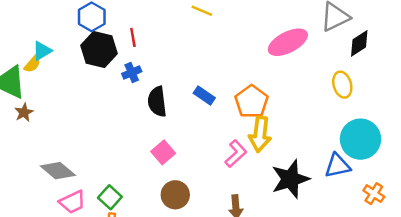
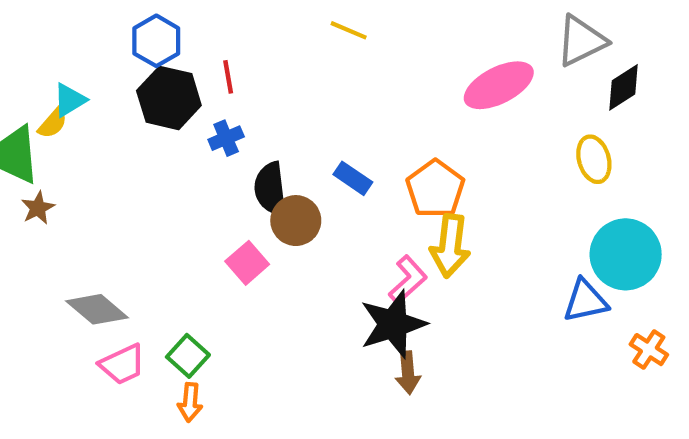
pink square: (163, 152) -> (247, 263), moved
black star: (290, 179) -> (393, 324), moved
brown circle: (175, 195) -> (296, 221), moved

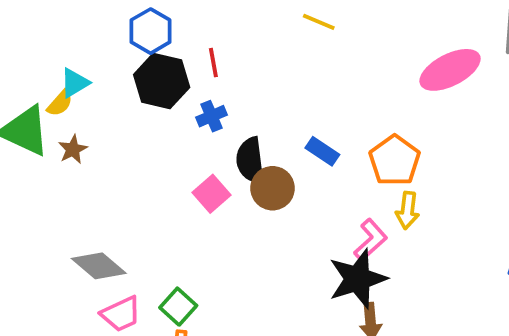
brown star: (38, 208) -> (73, 149), moved
yellow arrow: (450, 246) -> (407, 210), size x0.7
pink square: (247, 263) -> (212, 194), moved

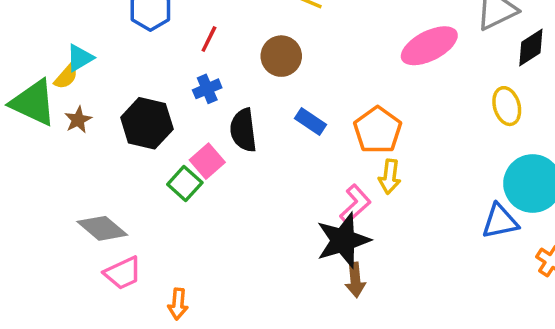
red line: (213, 63) -> (209, 39), turned 36
black hexagon: (162, 81) -> (147, 123), moved
brown circle: (273, 188) -> (281, 56), moved
green square: (178, 307) -> (185, 184), moved

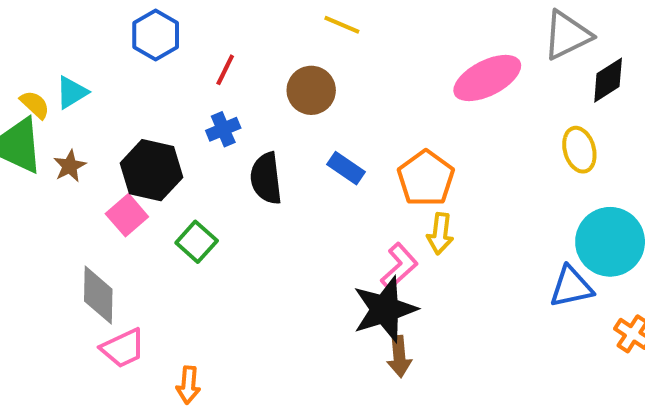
yellow semicircle: (66, 77) -> (35, 105), moved, turned -88
pink square: (207, 161) -> (127, 215), moved
gray diamond: (102, 228) -> (98, 295), turned 51

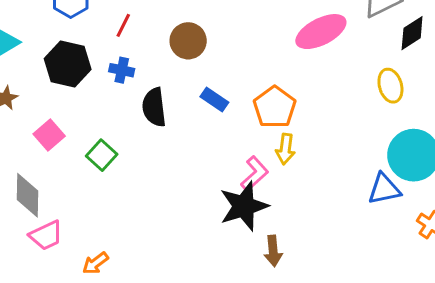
blue cross: (223, 129) -> (122, 70), turned 35
black hexagon: (152, 170) -> (68, 64), moved
brown arrow: (399, 356) -> (273, 251), moved
orange arrow: (188, 385) -> (95, 263), turned 48

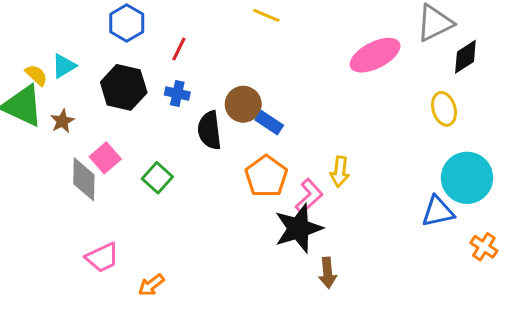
brown circle: (188, 41) -> (243, 104), moved
orange pentagon: (275, 107) -> (266, 176), moved
gray diamond: (27, 195) -> (84, 179), moved

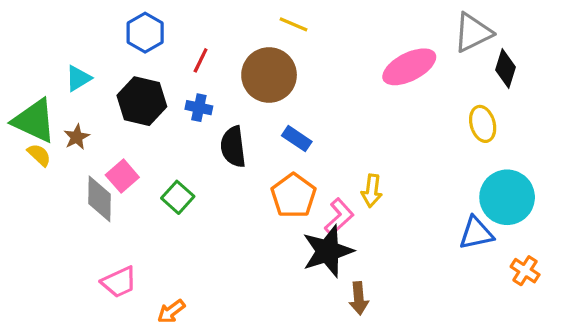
black diamond: (465, 57) -> (505, 68), turned -40
yellow semicircle: (36, 75) -> (39, 155), moved
brown circle: (243, 104) -> (269, 75), moved, size x1.4

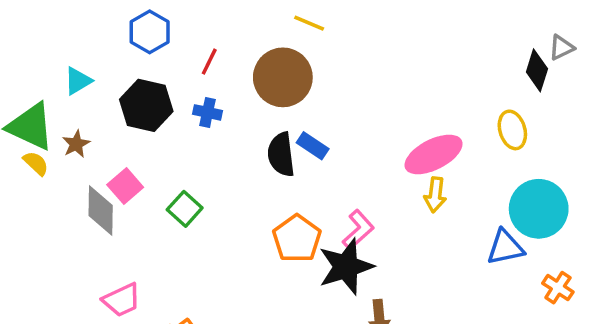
gray triangle: (473, 33) -> (561, 48), moved, size x0.6
pink ellipse: (409, 67) -> (434, 154), moved
black semicircle: (233, 147) -> (281, 154), moved
yellow arrow: (372, 191) -> (435, 195), moved
orange pentagon: (293, 196) -> (297, 239), moved

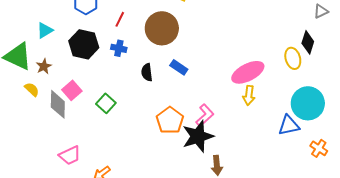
black diamond: (537, 70) -> (308, 42), moved
black semicircle: (281, 154) -> (147, 72), moved, size x0.7
yellow semicircle: (36, 163) -> (32, 89), moved

